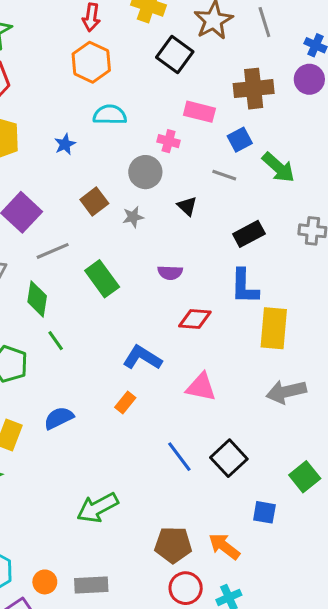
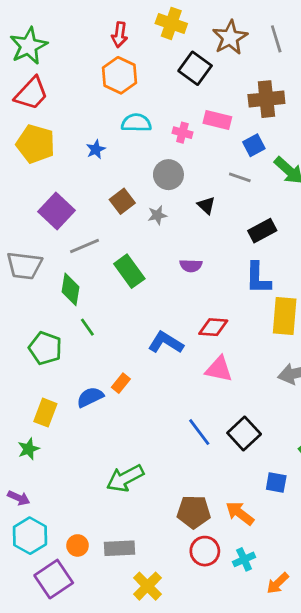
pink cross: (169, 141) -> (182, 133), moved
red diamond: (195, 319) -> (213, 327), moved
orange rectangle: (125, 403) -> (121, 383), moved

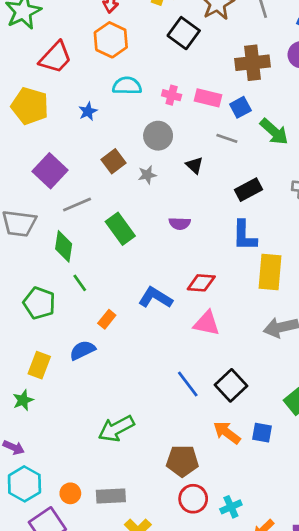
red trapezoid: (31, 93) -> (55, 57), moved
pink rectangle: (217, 120) -> (208, 98), moved
orange rectangle: (121, 383) -> (107, 319), moved
orange arrow: (240, 513) -> (227, 433), moved

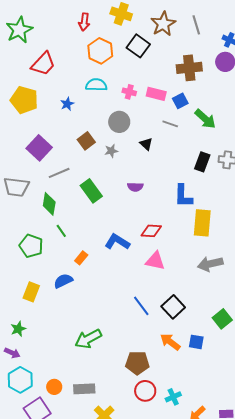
orange hexagon: (111, 40) -> (100, 51), moved
black rectangle: (248, 190) -> (202, 162), moved, turned -42
green star: (23, 400) -> (18, 329), moved

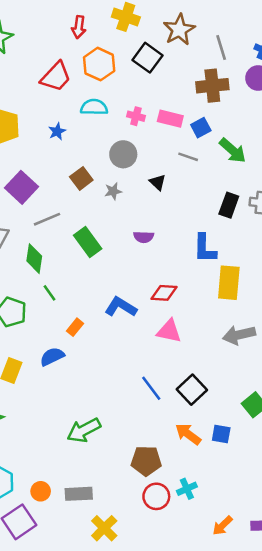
gray line: (196, 25) -> (221, 47), moved
red trapezoid: (43, 64) -> (56, 77), moved
cyan cross: (173, 397) -> (187, 489), moved

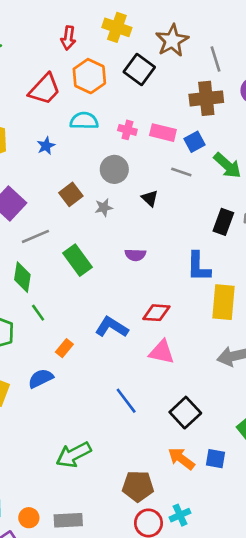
blue line: (151, 388) -> (126, 401), moved

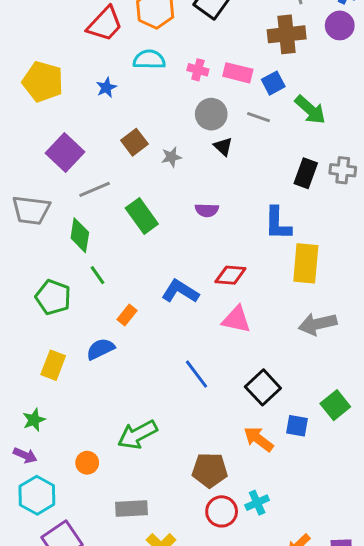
gray circle: (114, 169) -> (211, 114), moved
blue square: (216, 459) -> (297, 426), moved
orange circle: (29, 518) -> (87, 463), moved

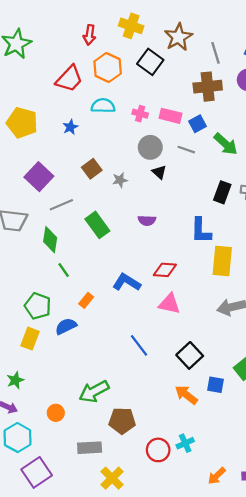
green pentagon: (53, 297) -> (38, 306), moved
brown pentagon: (210, 470) -> (122, 421), moved

